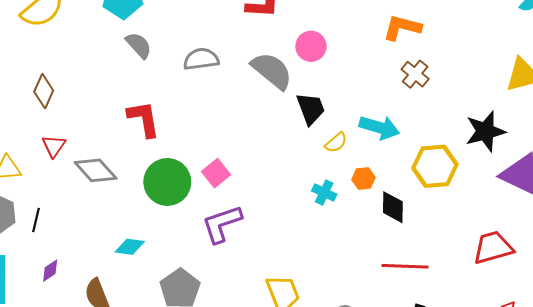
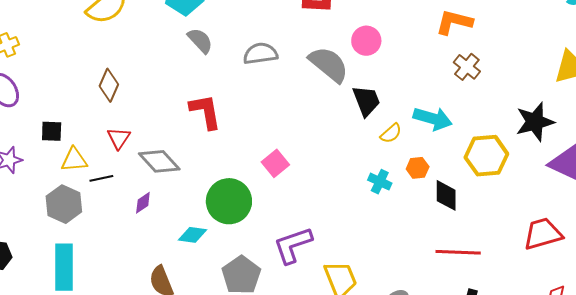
green circle: (167, 182) -> (229, 201), moved
black line: (36, 220) -> (101, 178), moved, turned 65
purple L-shape: (222, 224) -> (293, 245), moved
purple diamond: (50, 271) -> (143, 203), moved

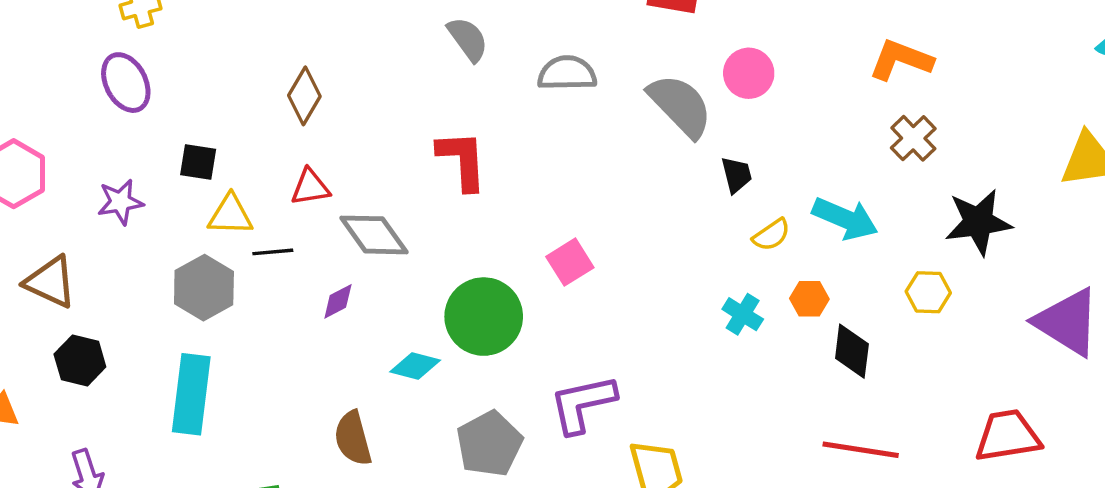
black trapezoid: (366, 101) -> (736, 175), size x0.7
black star: (535, 122) -> (978, 222), moved
red triangle: (119, 138) -> (310, 187), turned 40
yellow hexagon: (486, 156) -> (928, 292), size x0.6

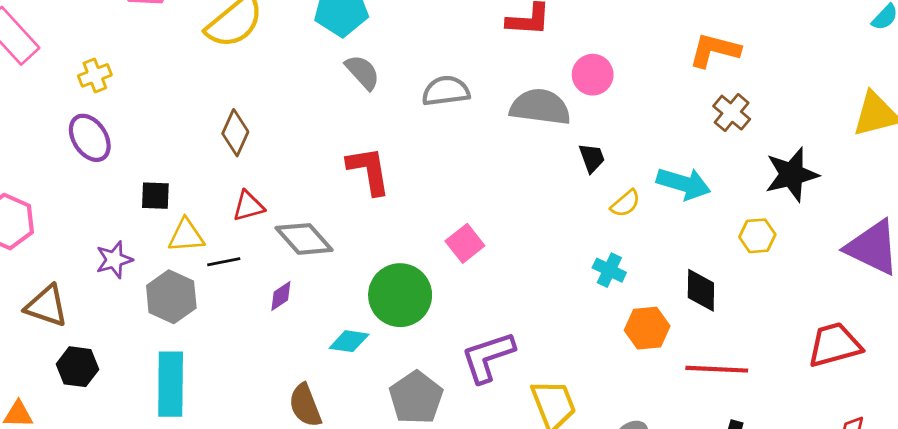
gray semicircle: (680, 106) -> (540, 107), turned -32
purple star: (120, 202) -> (114, 260), moved
orange hexagon: (809, 299) -> (647, 328), moved, size x1.4

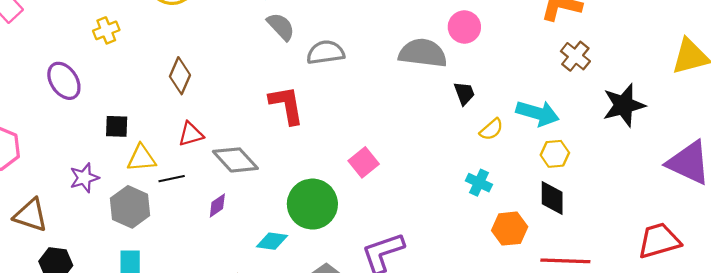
yellow cross: (95, 75) -> (106, 30), moved
gray semicircle: (446, 91) -> (325, 52), moved
yellow hexagon: (757, 236) -> (555, 154), moved

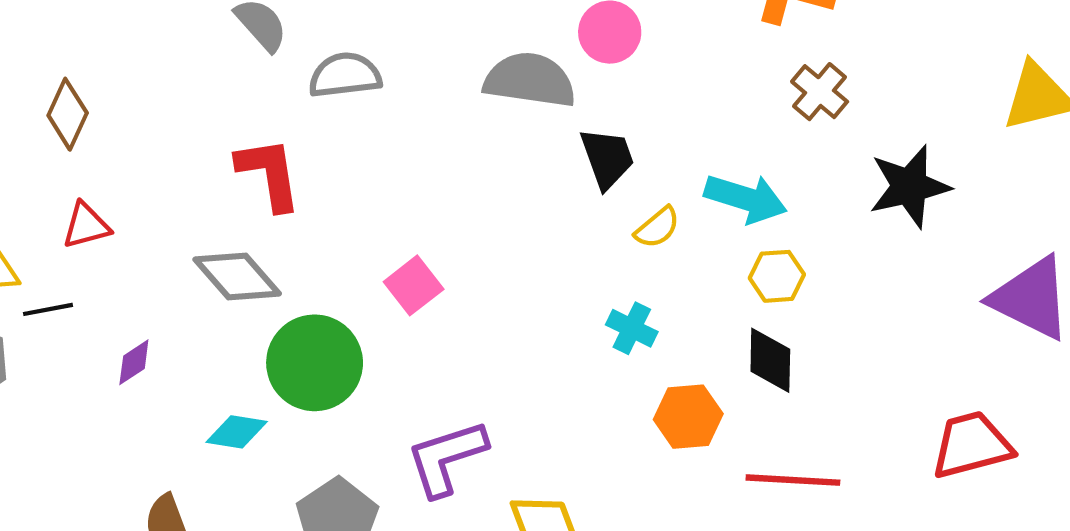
black trapezoid: (464, 93) -> (607, 158), size x1.4
gray diamond: (235, 160) -> (237, 276), moved

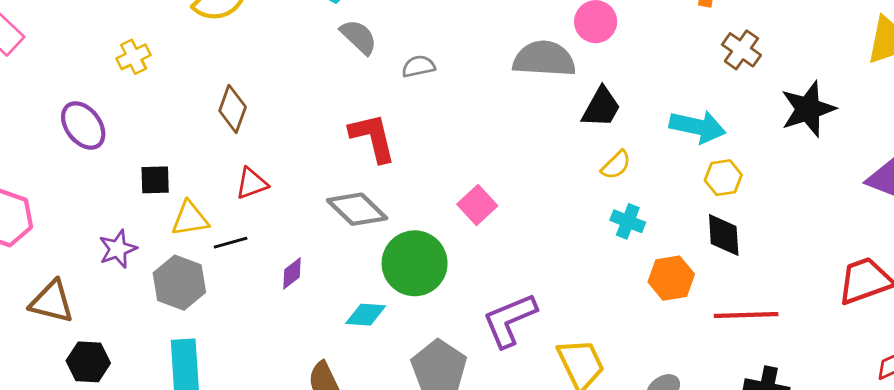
gray semicircle: (345, 75) -> (418, 66), size x0.7
black trapezoid: (607, 158) -> (601, 107), turned 54
yellow semicircle: (657, 228) -> (616, 165), moved

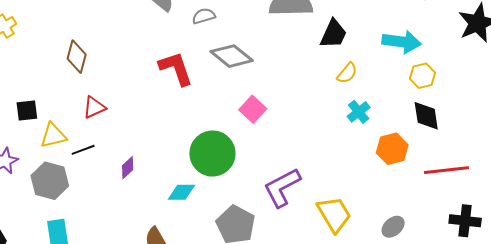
gray diamond: (357, 209) -> (232, 56), moved
cyan cross: (628, 221) -> (359, 112), turned 35

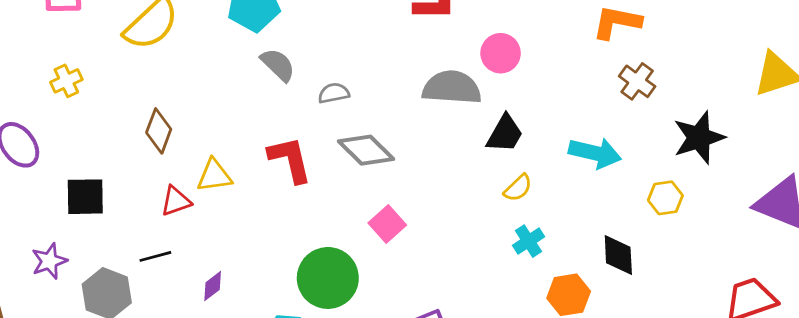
yellow hexagon: (423, 76) -> (665, 198), moved
black square: (27, 111) -> (85, 197), size x1.4
yellow triangle: (53, 136) -> (214, 176), moved

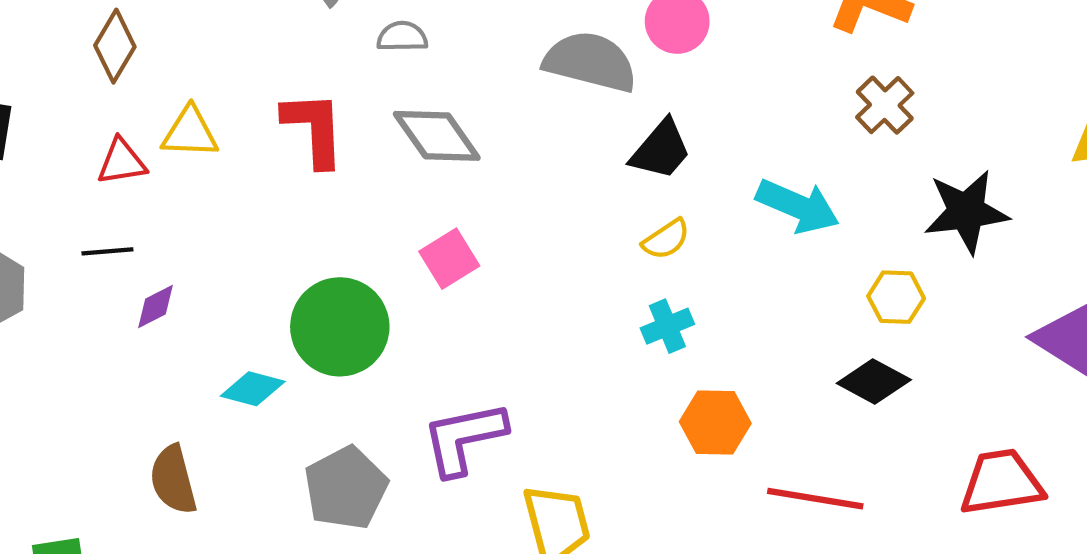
black diamond: (618, 255) -> (874, 381), moved, turned -69
black line: (155, 256) -> (107, 251), moved

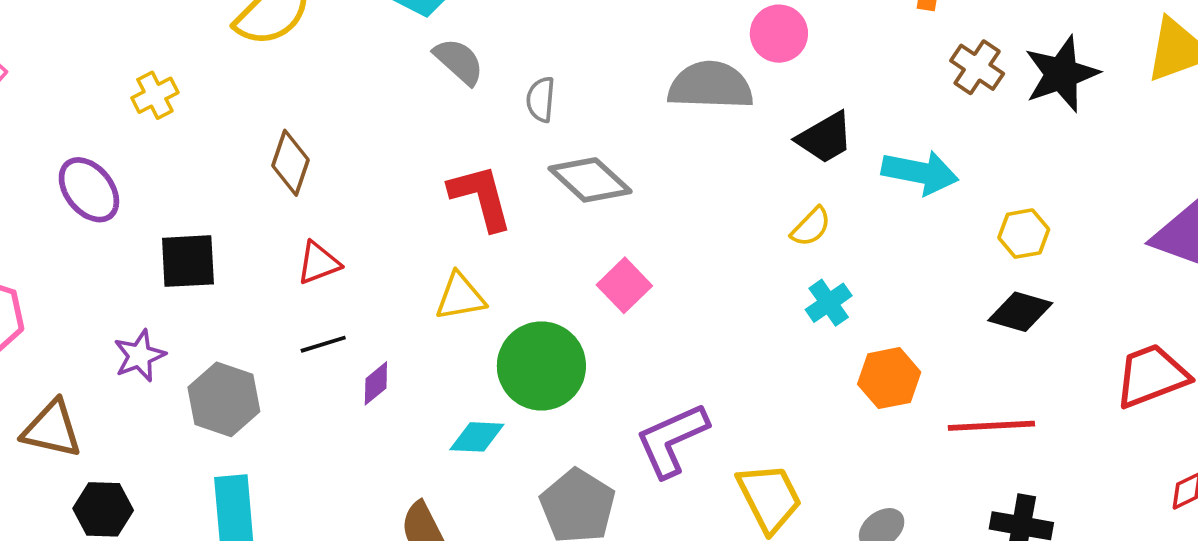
gray semicircle: (402, 37) -> (541, 99), turned -72
yellow triangle: (190, 132) -> (460, 297), moved
black trapezoid: (661, 150) -> (825, 138), moved, turned 32
black star: (966, 212) -> (1061, 74), moved

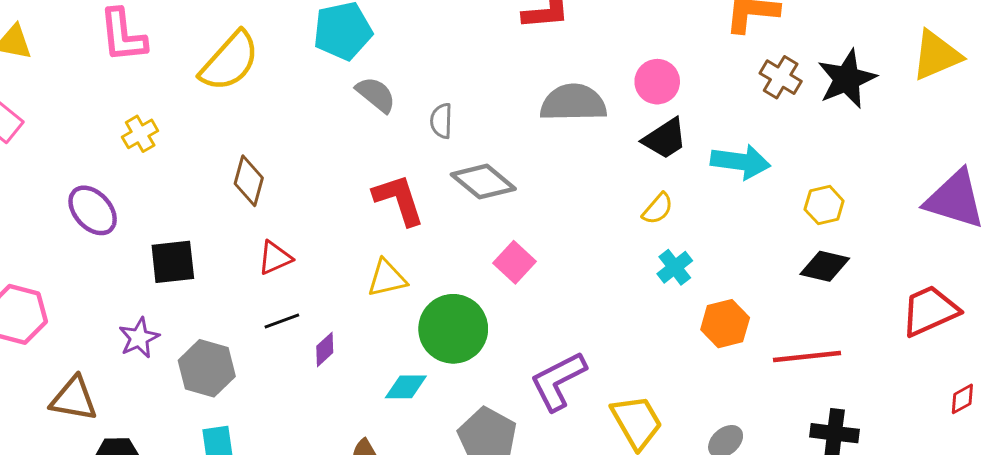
pink circle: (779, 34) -> (657, 82), moved

